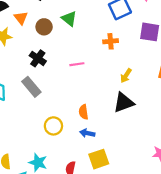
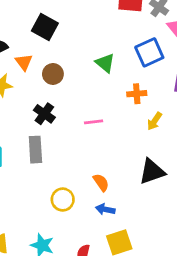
green triangle: (69, 19) -> (105, 63), moved
yellow arrow: (126, 76) -> (155, 121), moved
gray rectangle: (31, 87) -> (35, 150), turned 36
orange semicircle: (84, 112) -> (101, 182), turned 152

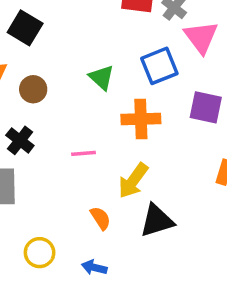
orange cross: (137, 94) -> (141, 119), size x1.5
yellow arrow: (155, 121) -> (133, 181), moved, size x1.5
orange semicircle: (101, 182) -> (100, 218), moved

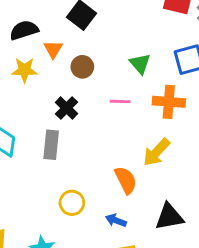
pink line: (83, 153) -> (120, 101), moved
orange semicircle: (100, 218) -> (126, 180), size x1.4
black triangle: (157, 221) -> (169, 217), moved

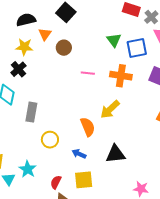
green triangle: (140, 64) -> (114, 40), moved
black cross: (67, 108) -> (18, 69), moved
gray rectangle: (51, 145) -> (31, 112), moved

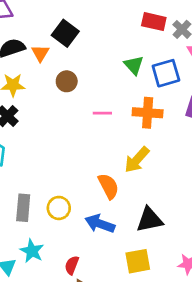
orange triangle: (45, 34) -> (40, 53), moved
gray rectangle: (31, 112) -> (23, 208), moved
blue arrow: (79, 154) -> (100, 224), size x1.5
yellow square: (84, 180) -> (138, 261), moved

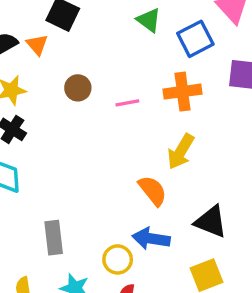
green triangle: (134, 65) -> (149, 20), moved
brown circle: (67, 81) -> (78, 88), moved
yellow circle: (59, 208) -> (118, 259), moved
black triangle: (150, 220) -> (211, 222), turned 44

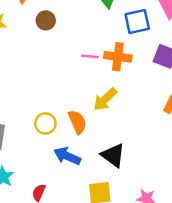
brown circle: (78, 88) -> (46, 20), moved
pink line: (127, 103) -> (90, 56), moved
yellow circle: (118, 259) -> (45, 123), moved

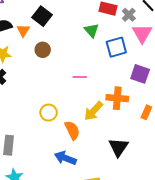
orange cross: (118, 57) -> (117, 98), moved
yellow circle: (45, 123) -> (49, 113), moved
black triangle: (113, 155) -> (118, 147), moved, turned 30

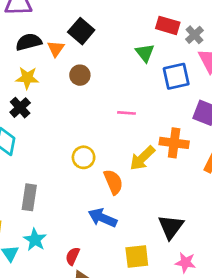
black triangle: (118, 147) -> (171, 227), moved

